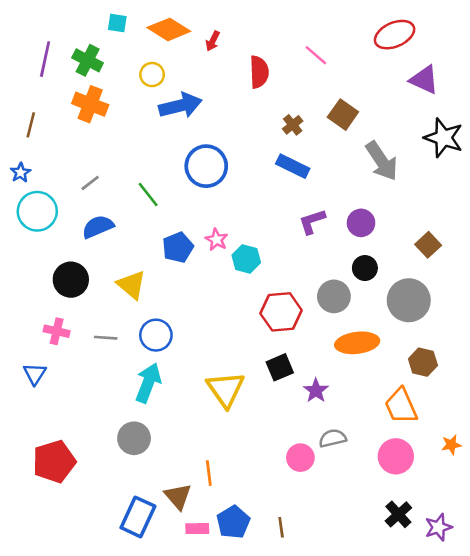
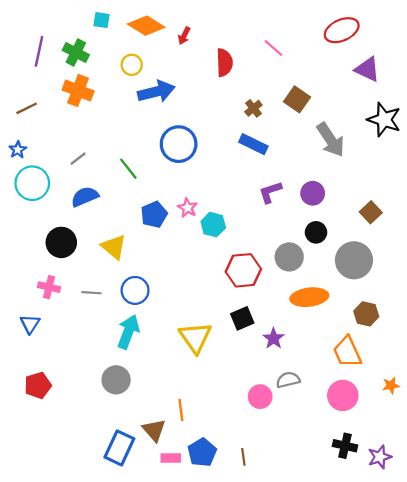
brown line: (31, 125) -> (27, 108), turned 50
red pentagon: (54, 461) -> (38, 385), moved, size x0.7
black cross: (398, 514) -> (345, 446), turned -35

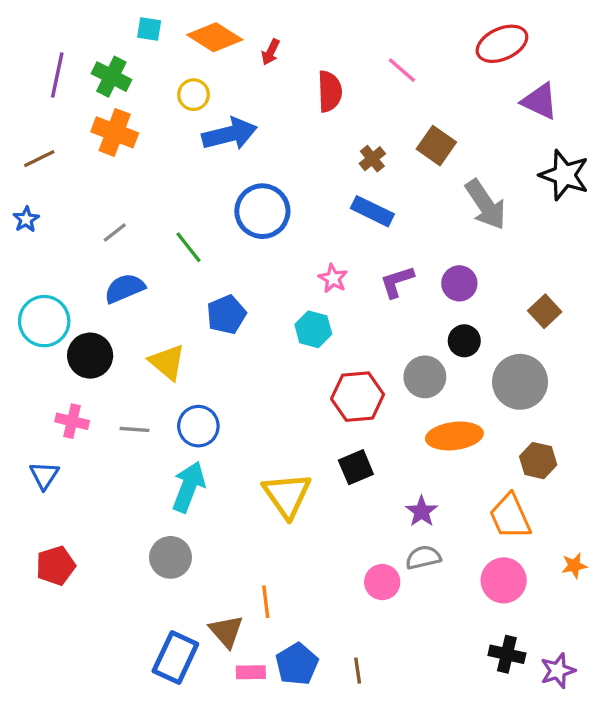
cyan circle: (32, 183) -> (44, 321), moved
pink star: (188, 208) -> (333, 278), moved
purple star: (274, 338) -> (422, 511), moved

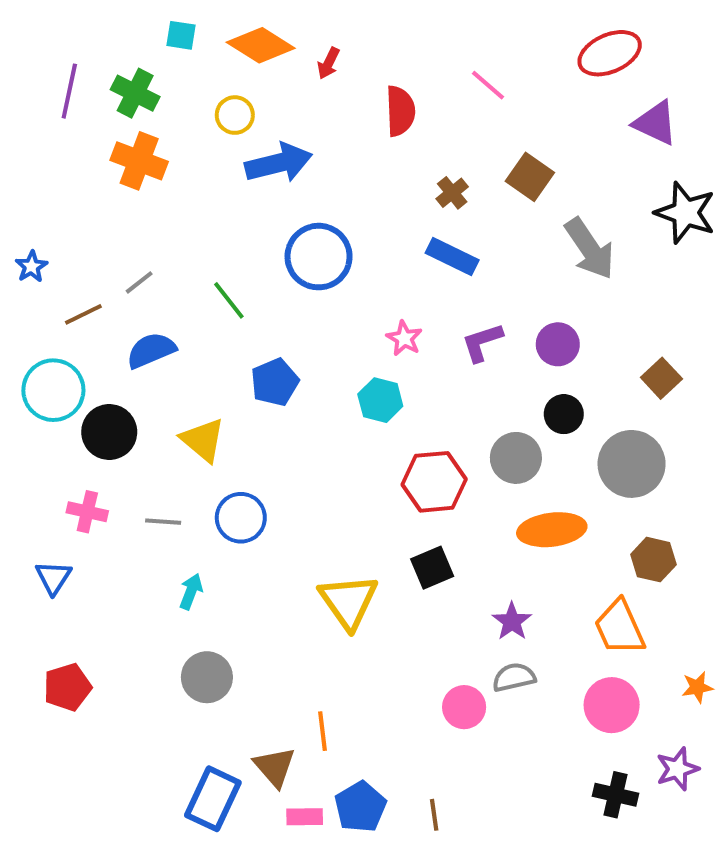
brown line: (39, 159) -> (83, 314), moved
cyan arrow: (189, 487) -> (191, 591), moved, size x0.6
purple star: (558, 671) -> (677, 769), moved

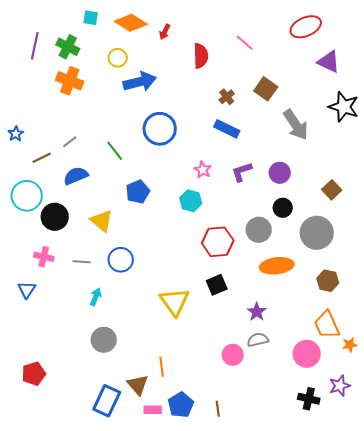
orange trapezoid: (620, 627) -> (327, 325), moved
red pentagon: (67, 687) -> (34, 374), moved

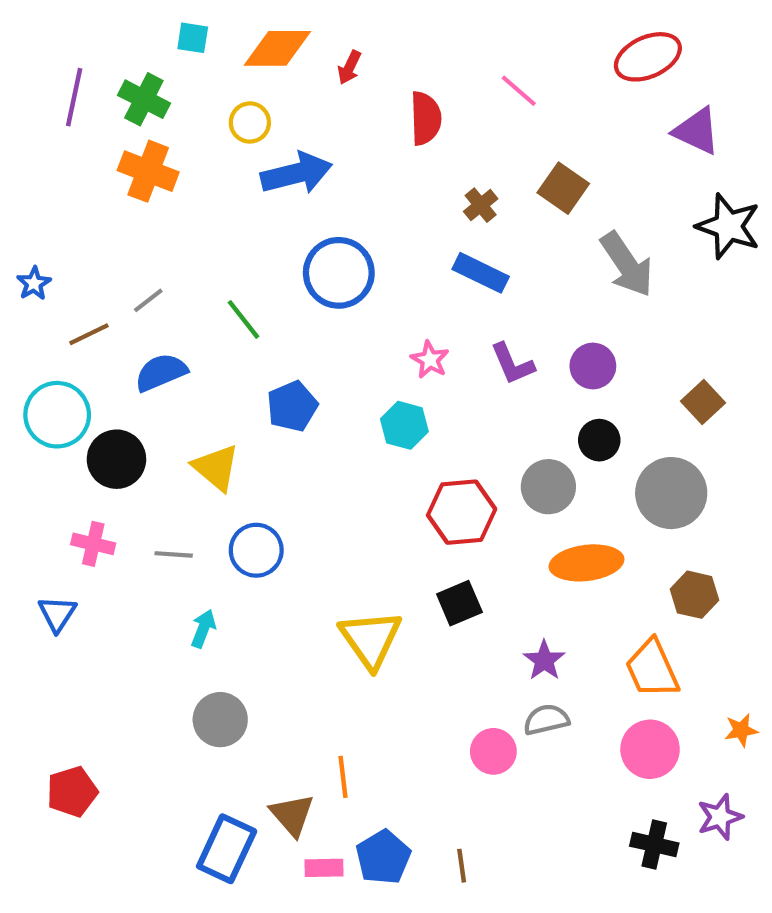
orange diamond: (131, 23) -> (277, 48), turned -32
purple L-shape: (242, 172) -> (512, 364), turned -95
orange trapezoid: (327, 325) -> (652, 669), moved

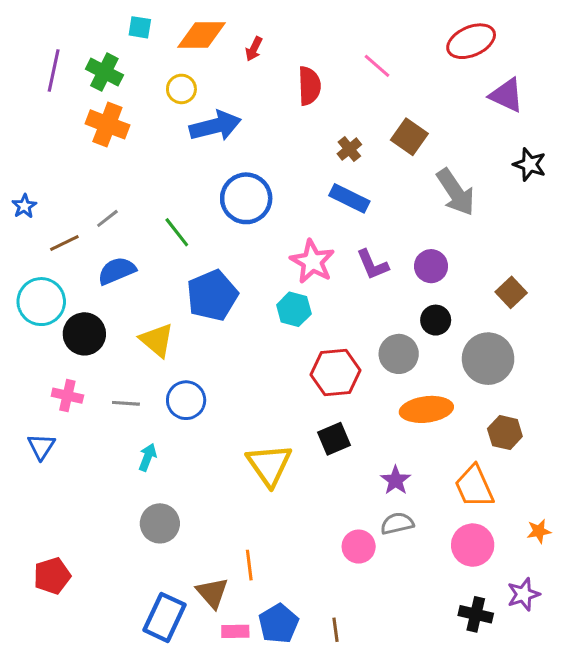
black star: (728, 226) -> (530, 164), size x0.7
pink star: (430, 360) -> (312, 262), size x1.6
blue pentagon: (292, 406) -> (212, 295), size x1.4

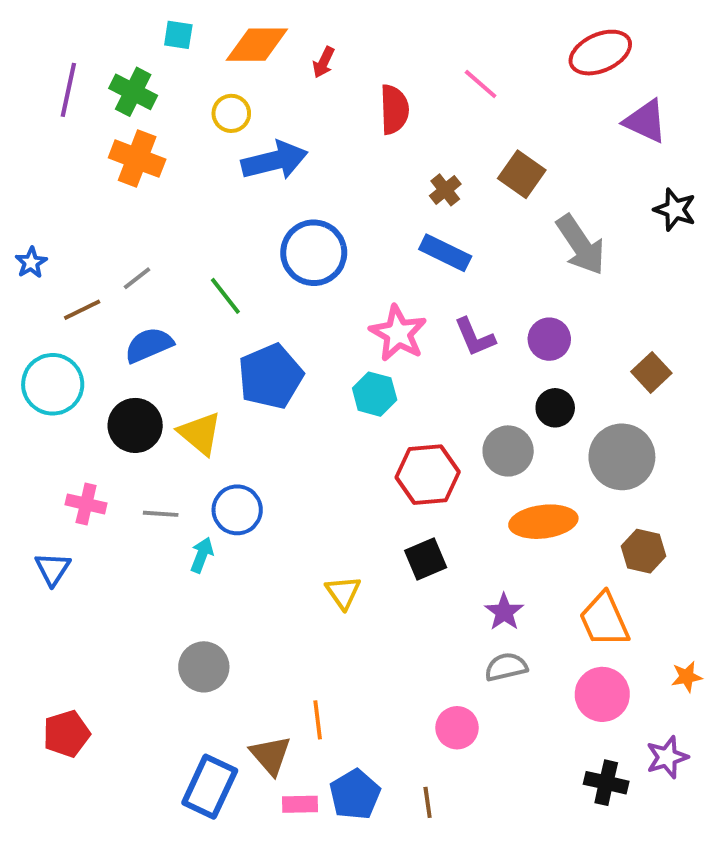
black circle: (84, 334) -> (135, 425), moved
cyan arrow: (148, 457) -> (202, 555), moved
yellow triangle: (269, 465) -> (343, 592), size x0.6
pink circle: (359, 547) -> (457, 728), moved

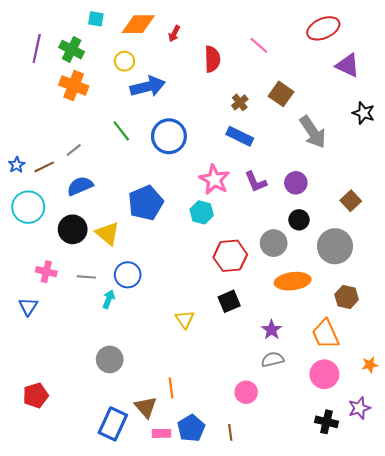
blue star: (31, 263) -> (17, 165), moved
green line: (225, 296) -> (121, 131), moved

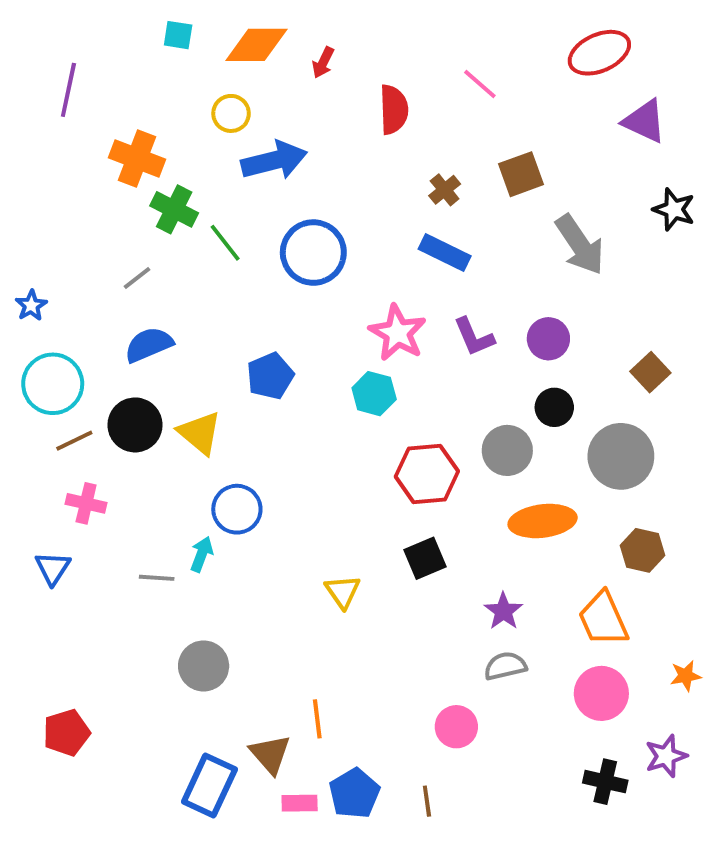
green cross: (72, 50) -> (174, 209), moved
brown square: (281, 94) -> (521, 174), turned 35
brown line: (44, 167) -> (74, 441), moved
blue pentagon: (146, 203) -> (270, 376), size x0.7
gray line: (86, 277) -> (157, 578), moved

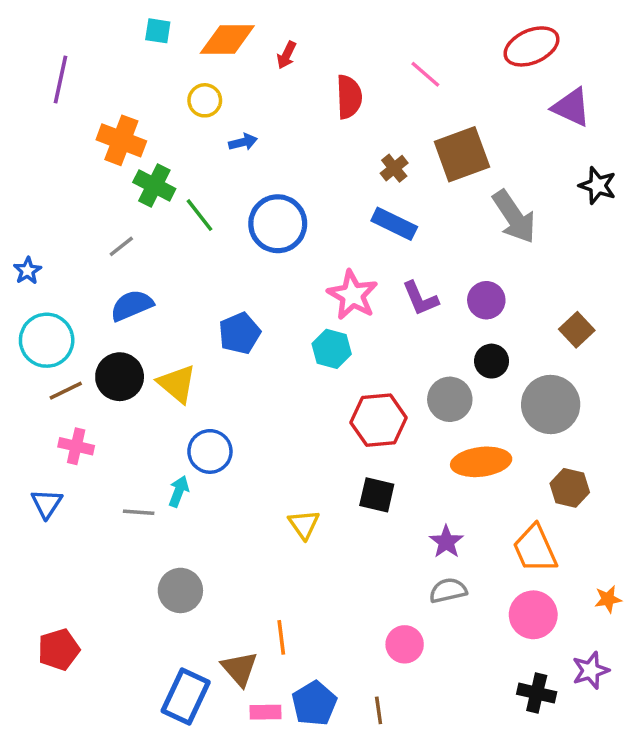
blue arrow: (274, 160) -> (243, 142), size x0.5
brown square: (521, 174) -> (462, 154), size x1.4
black square: (425, 558) -> (377, 495), turned 36

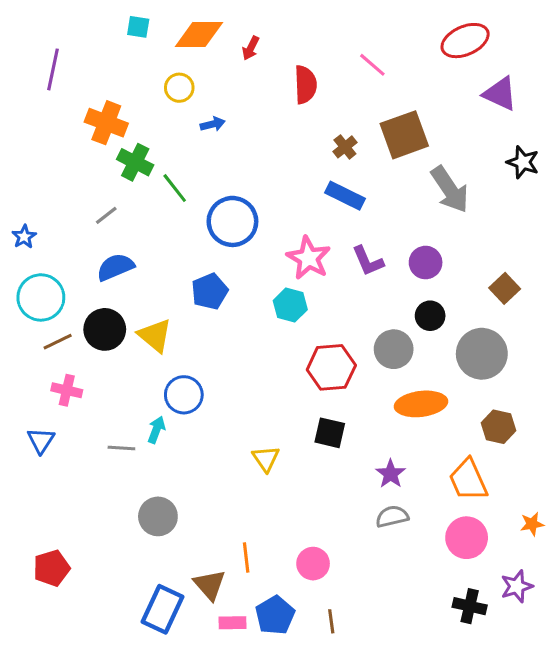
blue circle: (278, 224) -> (232, 221), moved
pink circle: (405, 644) -> (313, 564), moved

